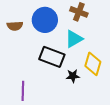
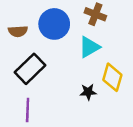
black rectangle: (52, 57) -> (30, 69), moved, turned -65

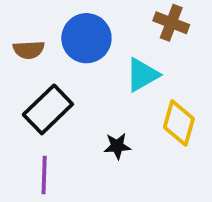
brown cross: (95, 14) -> (171, 23), moved
black star: (88, 92) -> (117, 146), moved

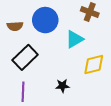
yellow diamond: (179, 123) -> (94, 65), turned 60
black star: (117, 146) -> (62, 86), moved

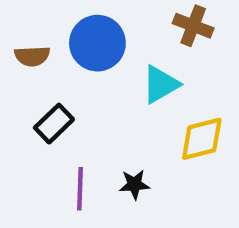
black rectangle: (25, 57) -> (54, 124), size x0.7
purple line: (23, 92) -> (80, 189), moved

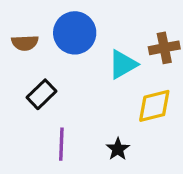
brown cross: (193, 26) -> (164, 48), moved, turned -32
black star: (134, 184) -> (118, 149), moved, turned -30

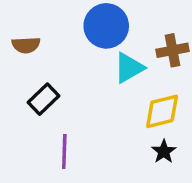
blue circle: (75, 33) -> (106, 26), moved
black star: (118, 149) -> (164, 151), moved

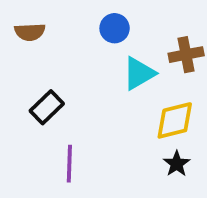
blue circle: (106, 26) -> (115, 28), size x0.6
brown semicircle: (26, 45) -> (30, 32), moved

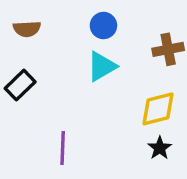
cyan triangle: (139, 73) -> (102, 66), moved
black rectangle: (47, 107) -> (20, 85), moved

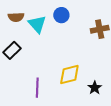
cyan triangle: (102, 66) -> (37, 24), moved, turned -42
yellow diamond: (158, 109) -> (69, 75), moved

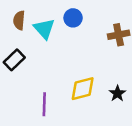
brown semicircle: (16, 17) -> (19, 20), turned 98
black star: (95, 88) -> (117, 93), moved

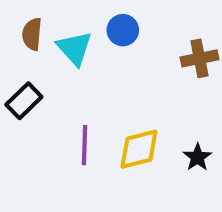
purple line: (44, 104) -> (84, 145), moved

